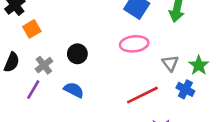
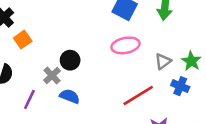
gray triangle: (170, 63) -> (163, 61), turned 36
gray cross: (44, 65) -> (52, 76), moved

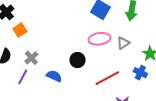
black circle: (70, 60) -> (77, 60), moved
gray triangle: (163, 61) -> (123, 43), moved
gray cross: (52, 76) -> (31, 58), moved

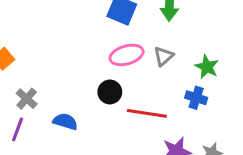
black circle: (77, 60) -> (110, 92), moved
red line: (107, 78) -> (147, 113), turned 45

